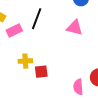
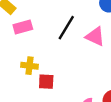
black line: (37, 19) -> (66, 28), moved

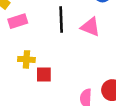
black line: (66, 28) -> (61, 19), turned -30

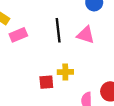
yellow cross: (26, 59) -> (65, 72), moved

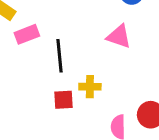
black line: (58, 30) -> (59, 56), moved

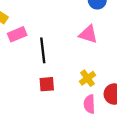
yellow cross: (90, 87) -> (87, 78), moved, turned -35

